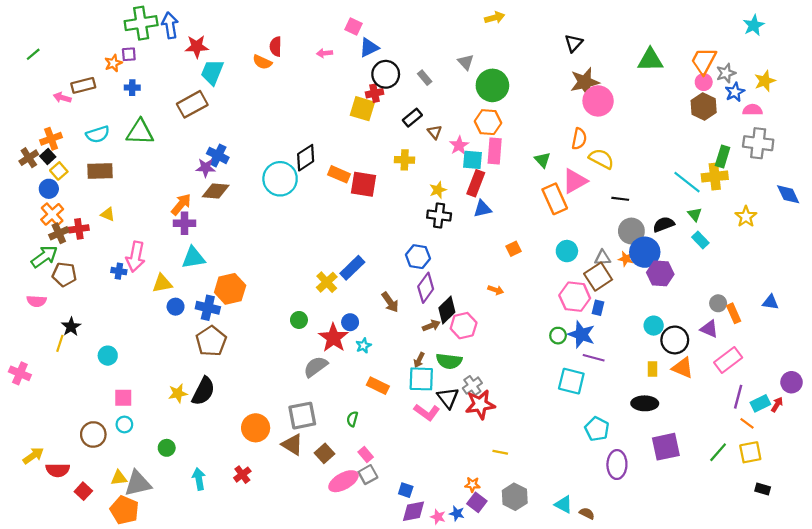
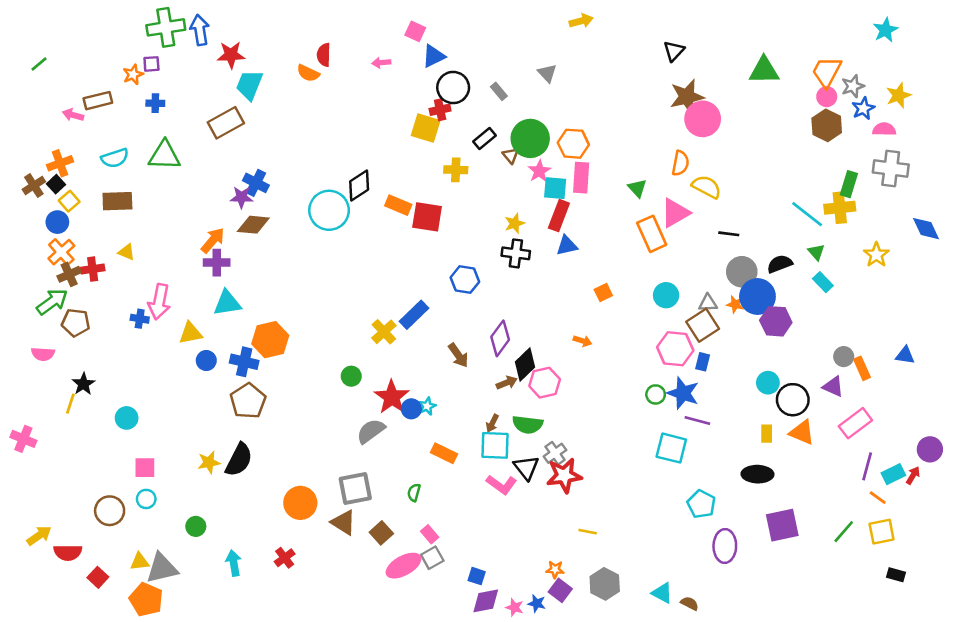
green circle: (492, 85) -> (530, 138), moved
yellow cross: (405, 160) -> (456, 170), moved
blue hexagon: (418, 257) -> (465, 280), moved
blue circle: (350, 322) -> (411, 409), moved

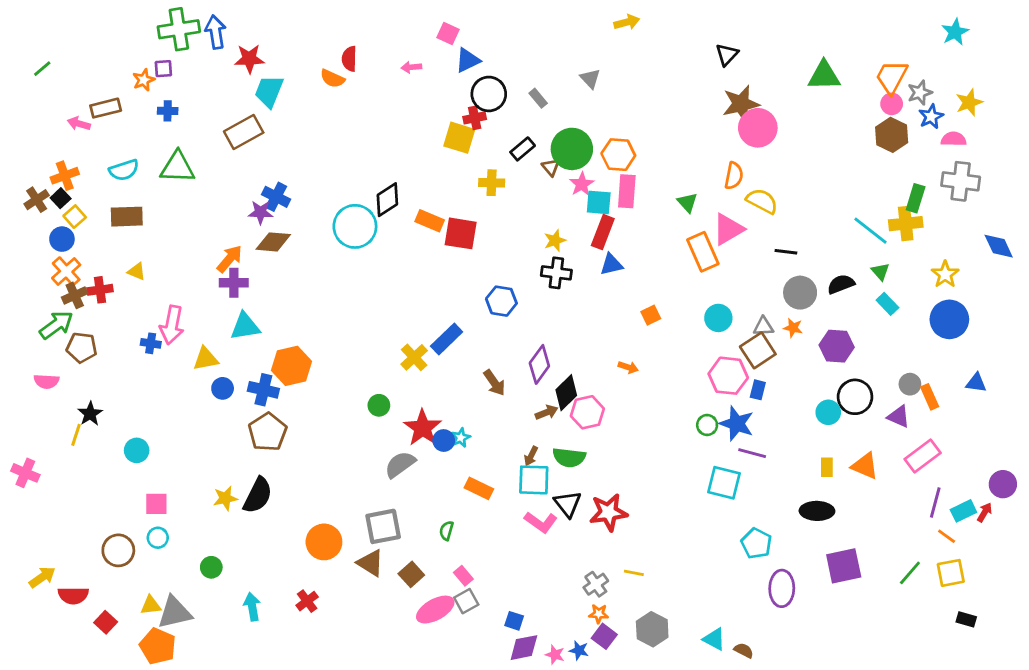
blue circle: (757, 297) -> (949, 319), moved
black circle: (793, 400) -> (855, 397), moved
gray cross: (555, 453) -> (596, 584), moved

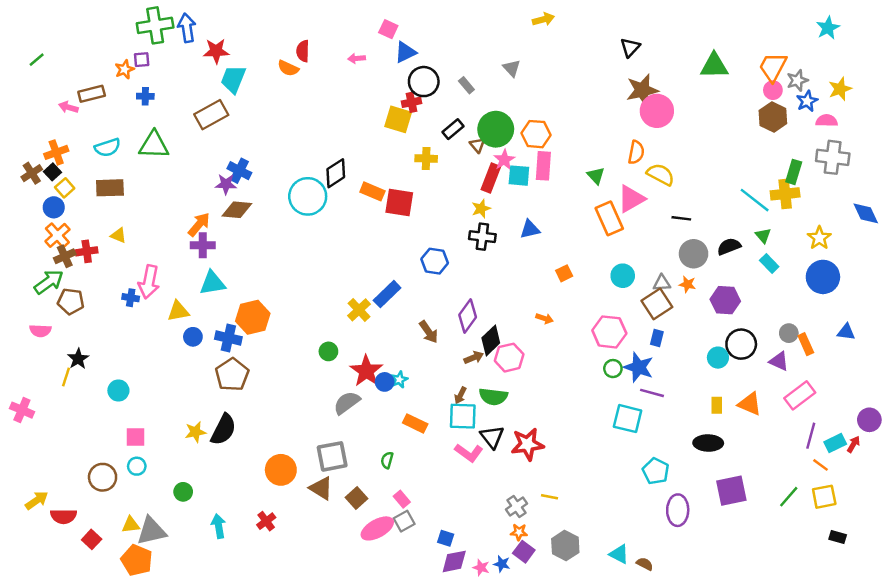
red rectangle: (603, 232) -> (491, 178), moved
pink hexagon: (728, 376) -> (609, 332), moved

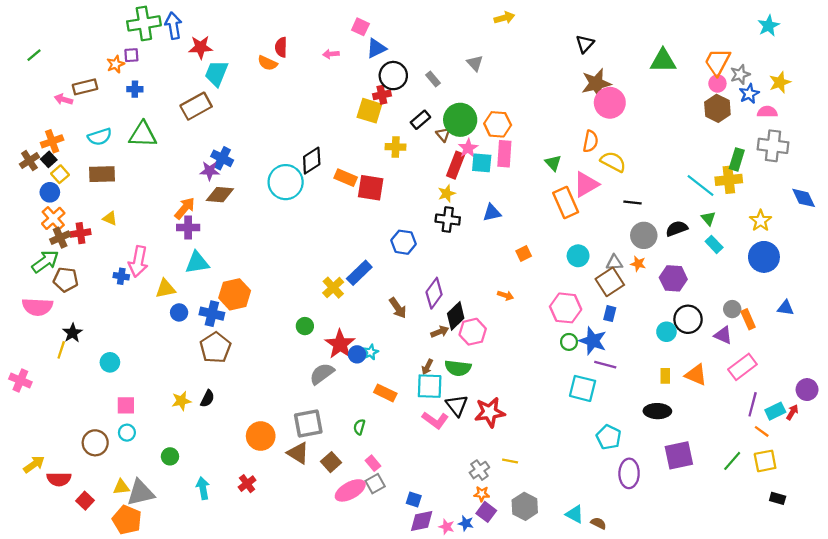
pink semicircle: (40, 331) -> (37, 307), size x1.5
black semicircle: (223, 430) -> (207, 399), size x0.6

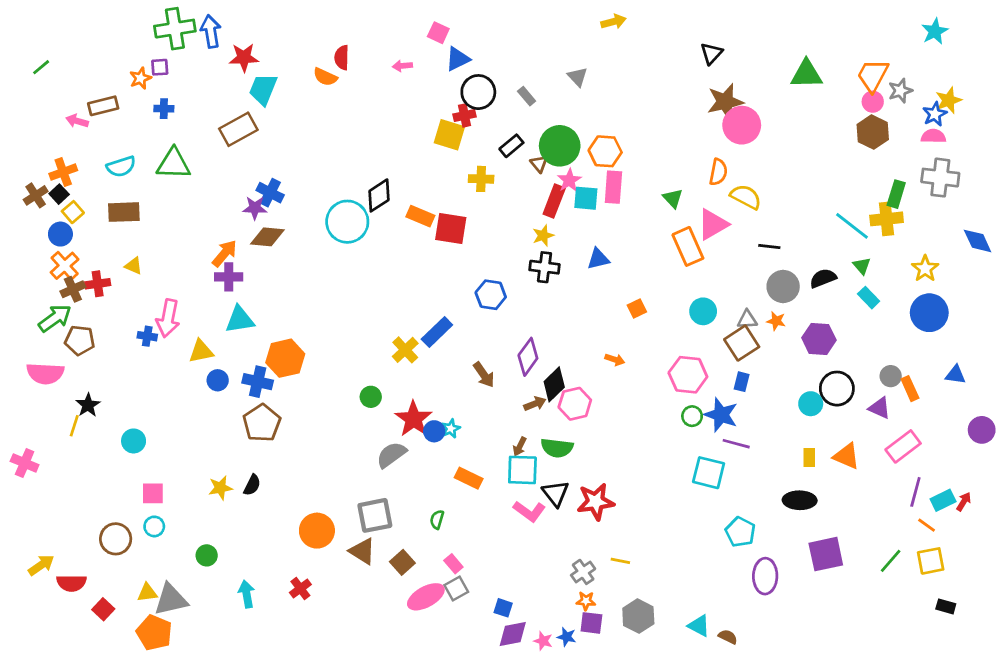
blue star: (749, 94) -> (935, 114), moved
purple circle: (807, 390) -> (982, 430), moved
purple square: (486, 512) -> (591, 623), turned -30

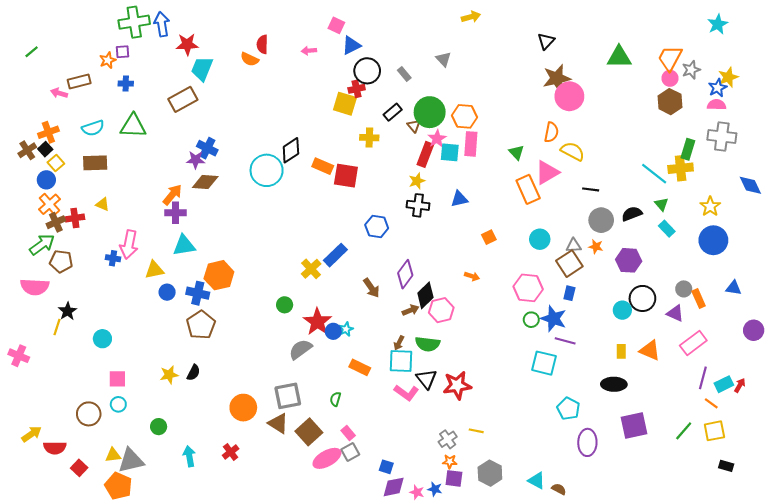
brown square: (402, 562) -> (309, 432), size x1.4

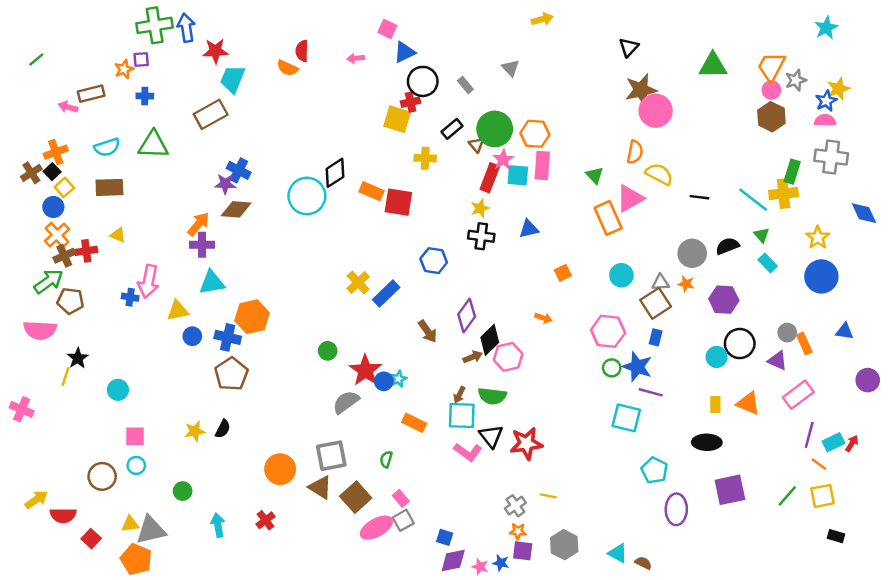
black line: (591, 189) -> (699, 197), moved
yellow cross: (311, 269) -> (358, 283), moved

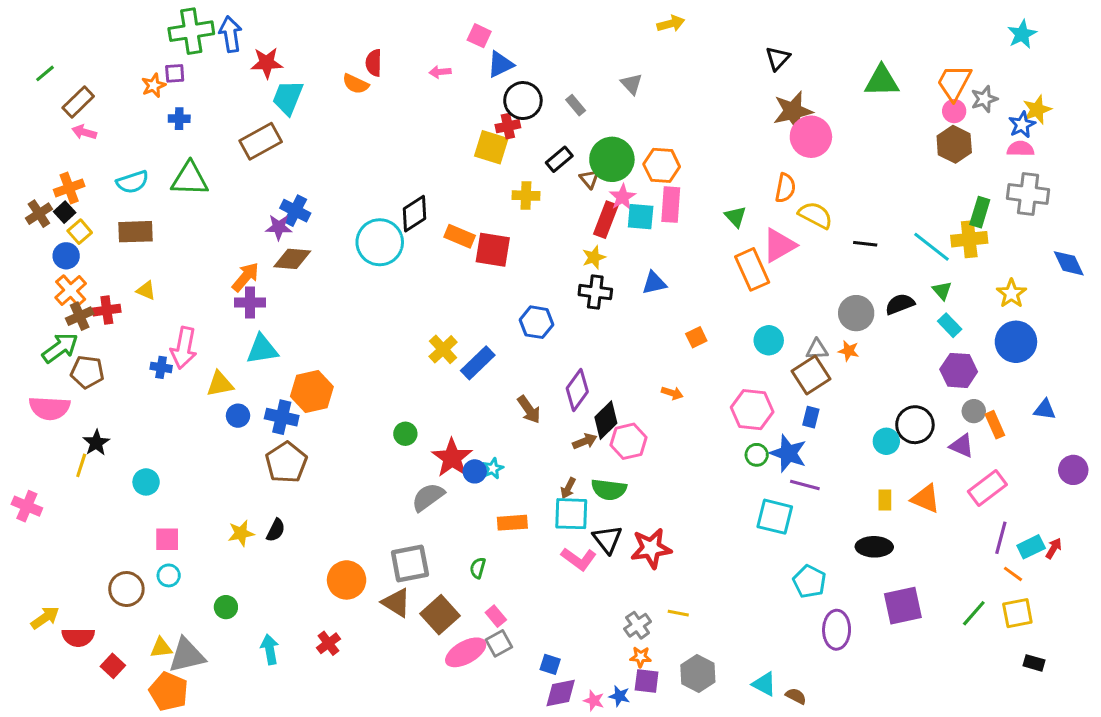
brown rectangle: (91, 94) -> (78, 102), moved, turned -30
purple hexagon: (724, 300) -> (959, 370), moved
orange rectangle: (414, 423) -> (512, 523), turned -30

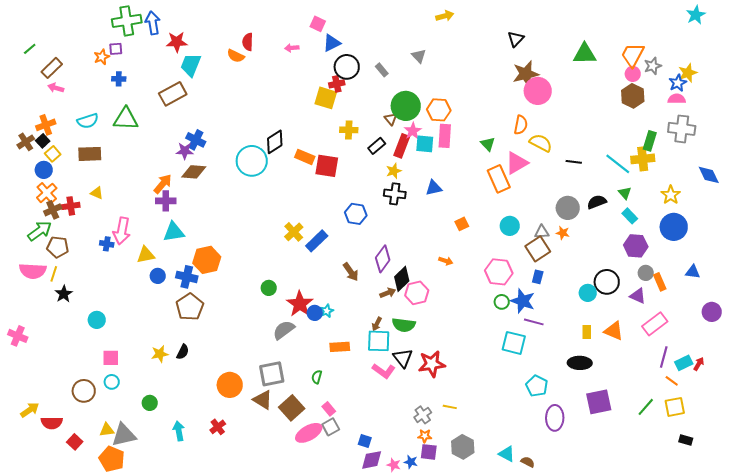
cyan star: (1022, 34) -> (696, 15), moved
black rectangle: (559, 159) -> (377, 146), moved
yellow line: (81, 465) -> (54, 274), moved

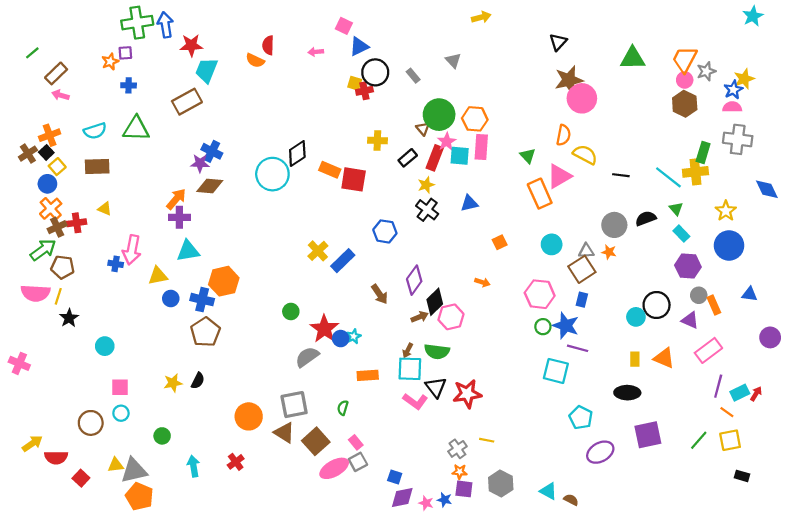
yellow square: (326, 98) -> (355, 83), moved, size x0.6
black cross: (395, 194) -> (427, 210), turned 30
purple ellipse: (555, 418) -> (600, 452), turned 60
orange pentagon: (112, 459) -> (139, 496), moved

